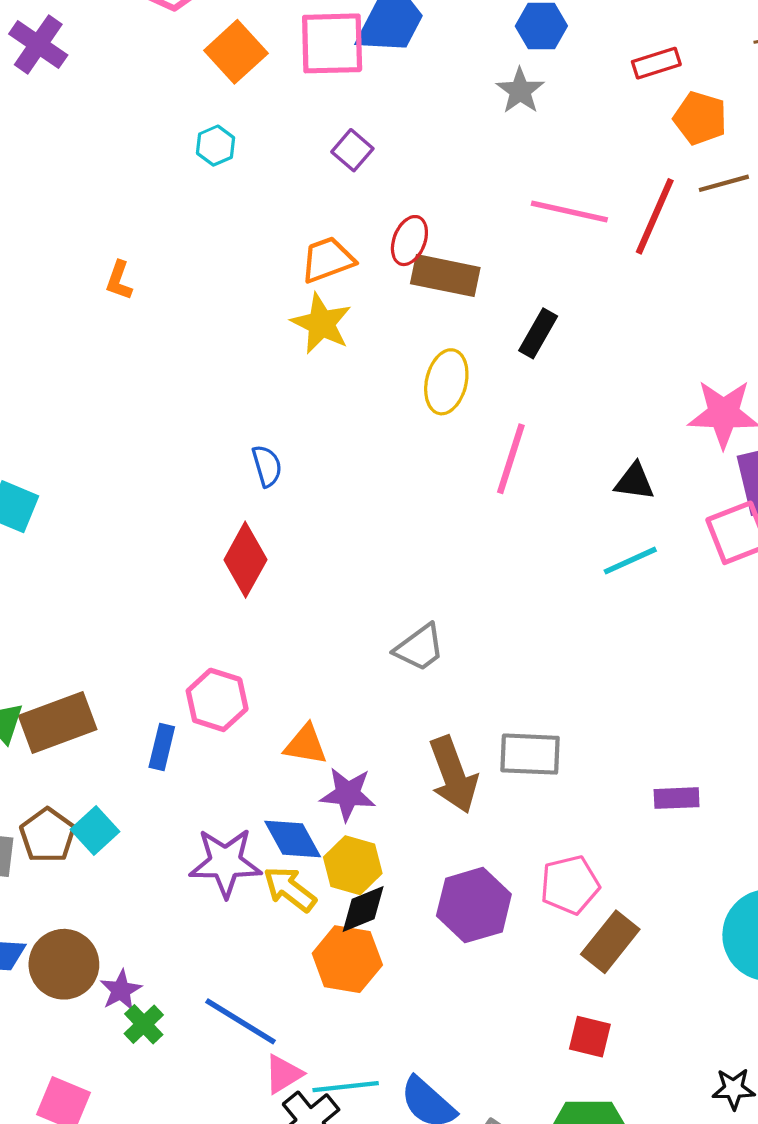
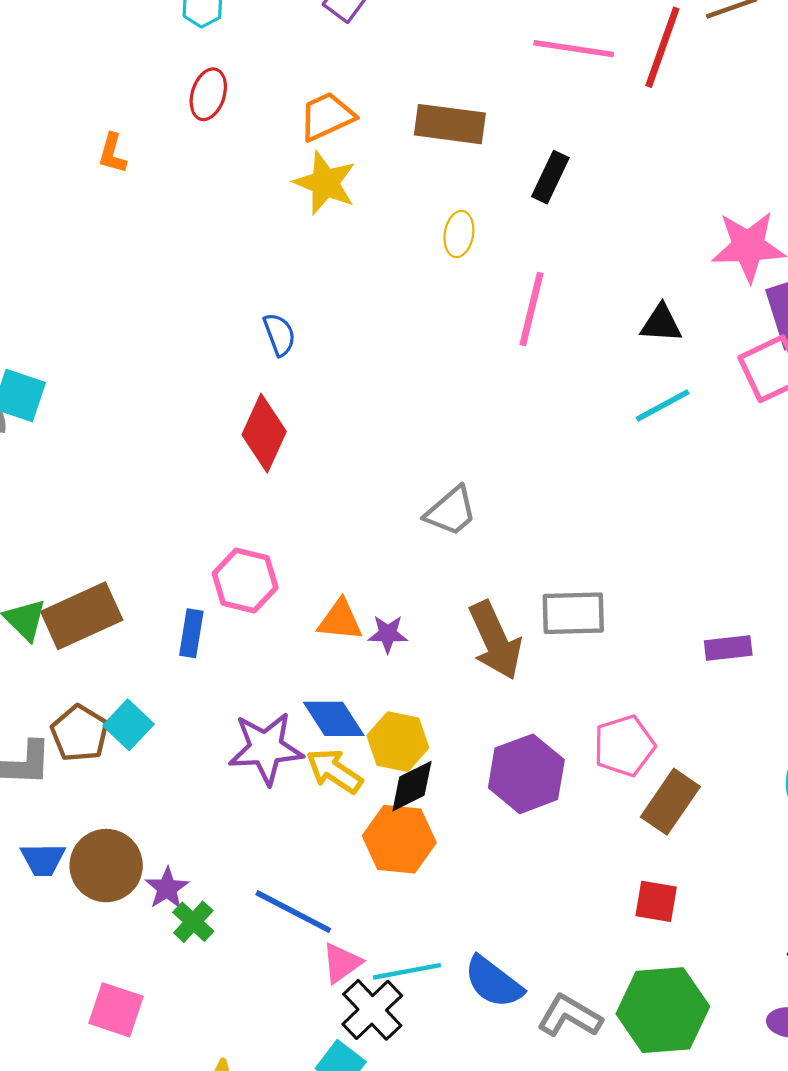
red ellipse: (409, 241) -> (208, 94), moved
yellow ellipse: (446, 382) -> (459, 234), size x0.7
purple star: (348, 794) -> (388, 634), moved, size x0.7

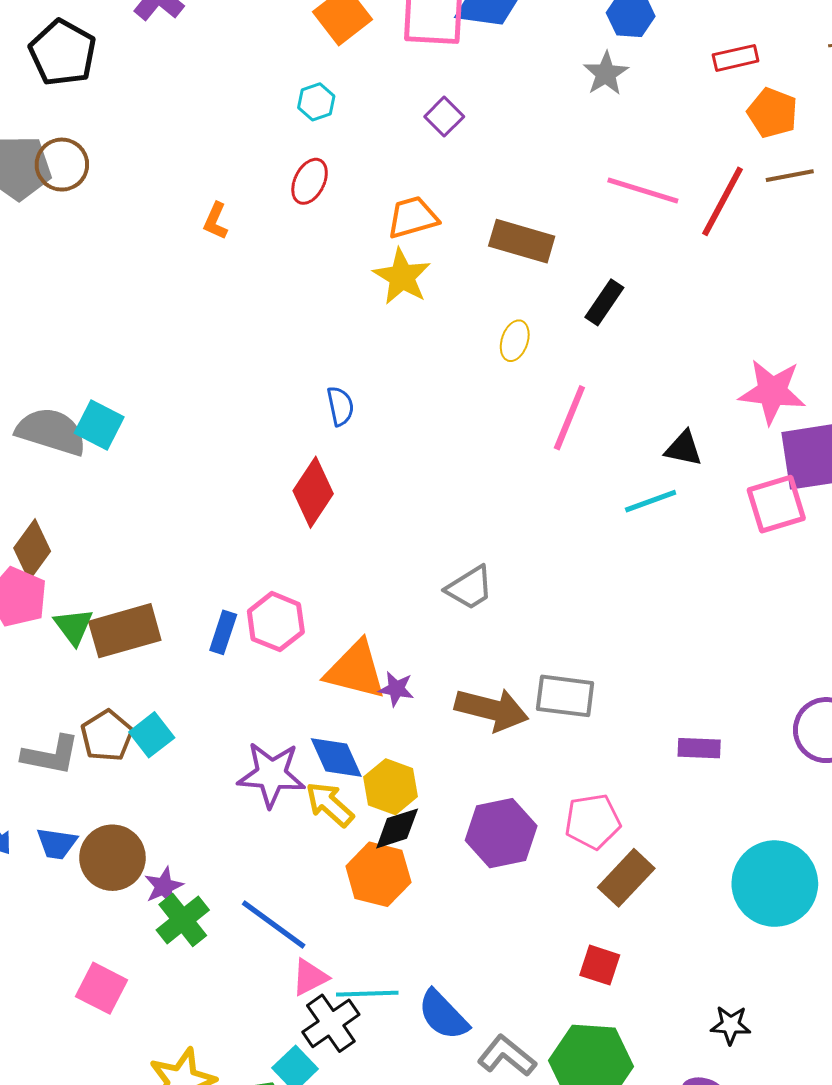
cyan line: (663, 406) -> (651, 501), moved
orange triangle: (340, 620) -> (356, 670), size x1.5
blue rectangle: (191, 633) -> (223, 632), moved
brown arrow: (495, 640) -> (492, 709), turned -60
green cross: (193, 922) -> (183, 920), size x1.4

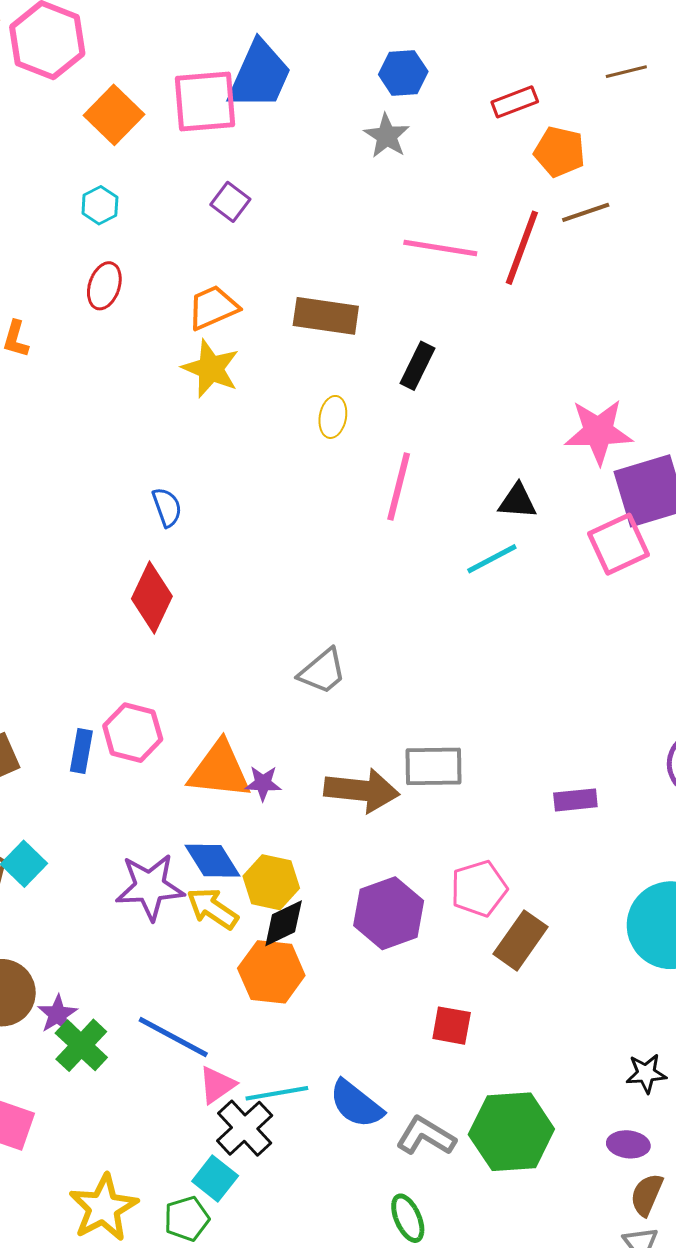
red square: (600, 965) -> (452, 1026), moved

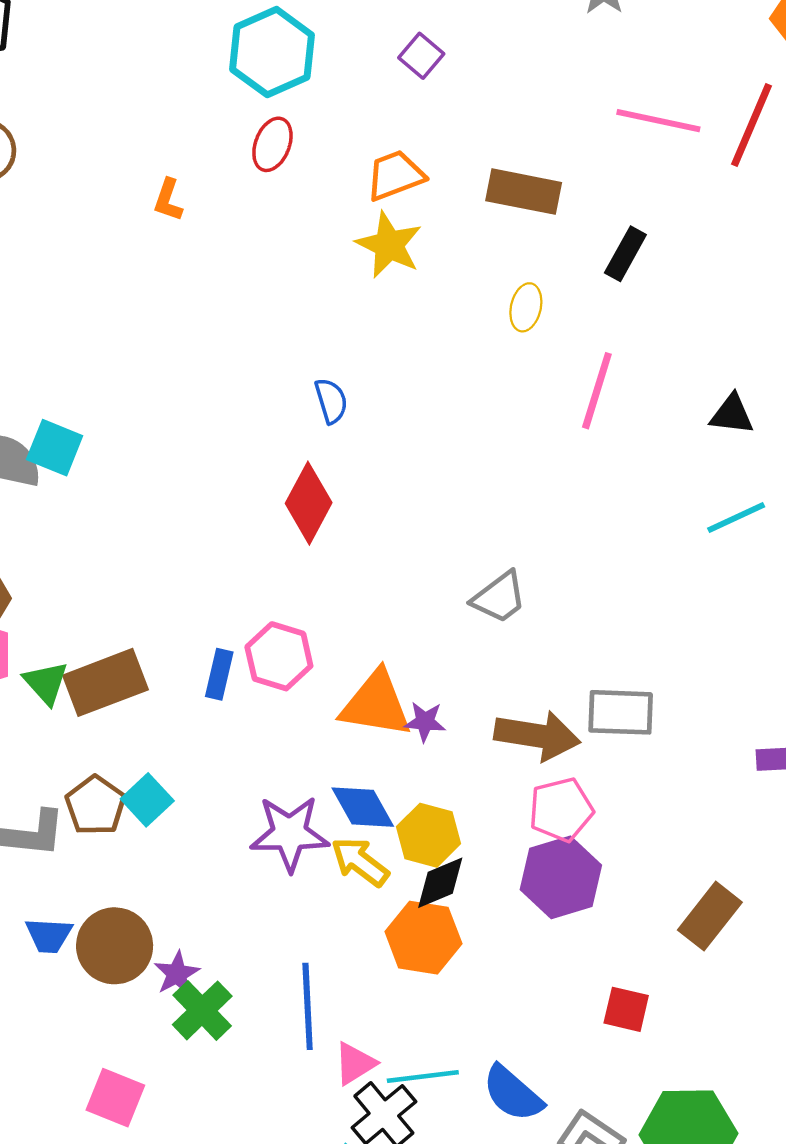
cyan hexagon: (100, 205) -> (272, 52), size x2.0
cyan line: (492, 559) -> (736, 517), moved
pink pentagon: (479, 889) -> (561, 810), moved
blue line: (173, 1037) -> (308, 1006), turned 56

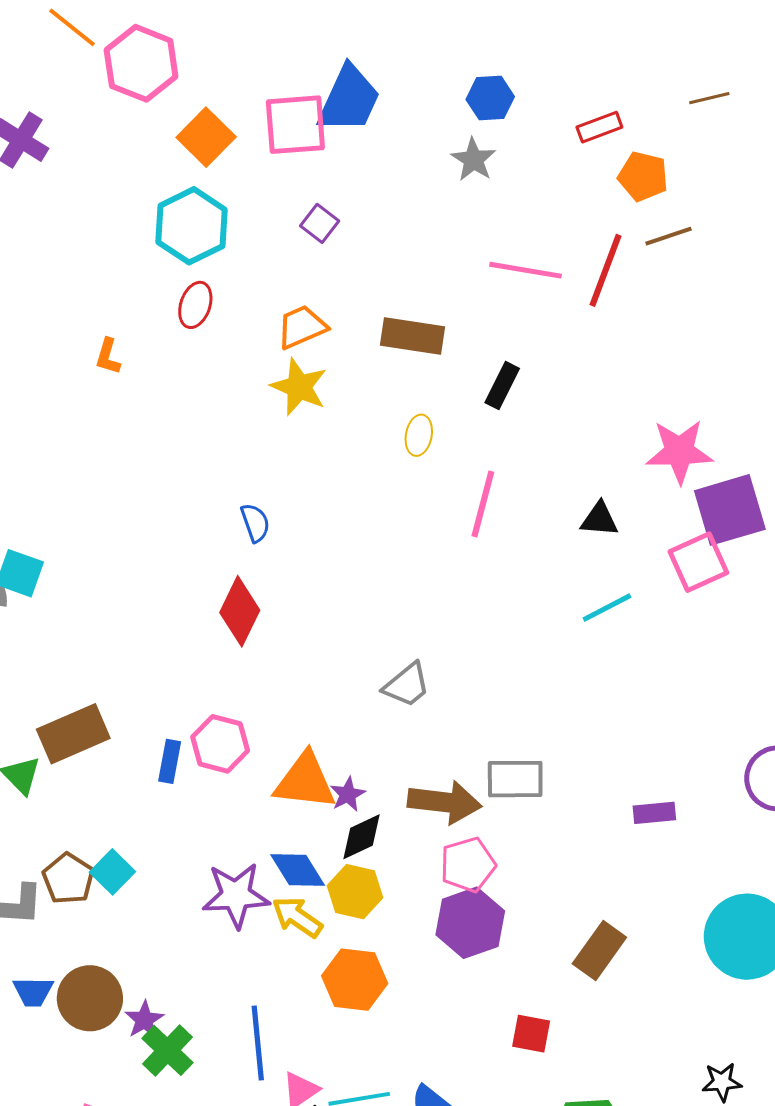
brown rectangle: (105, 682) -> (73, 734), moved
purple star: (425, 722) -> (348, 794), turned -30
black diamond: (440, 883) -> (362, 837), moved

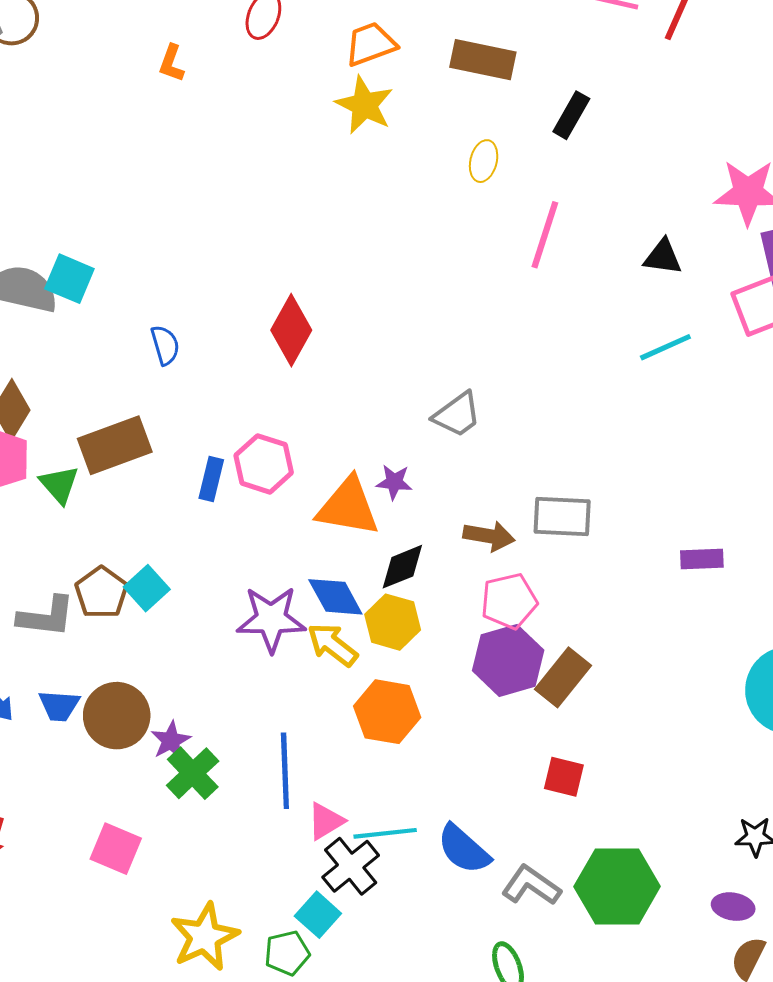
blue semicircle: (255, 523) -> (165, 345), moved
purple star: (348, 794) -> (394, 482), moved, turned 30
brown arrow: (445, 802) -> (489, 536), size x0.7
brown rectangle: (599, 950) -> (563, 677), moved

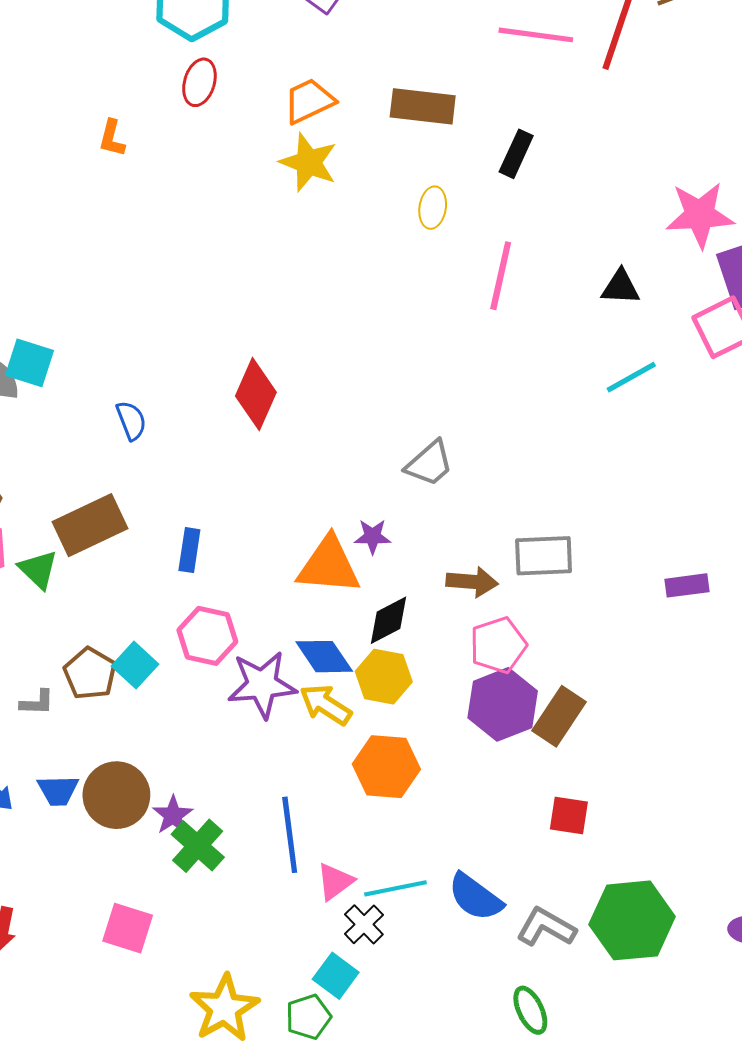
pink hexagon: (264, 464) -> (207, 636), moved
gray L-shape: (46, 617) -> (37, 703), size x0.6
black cross: (351, 866) -> (364, 924), size x0.7

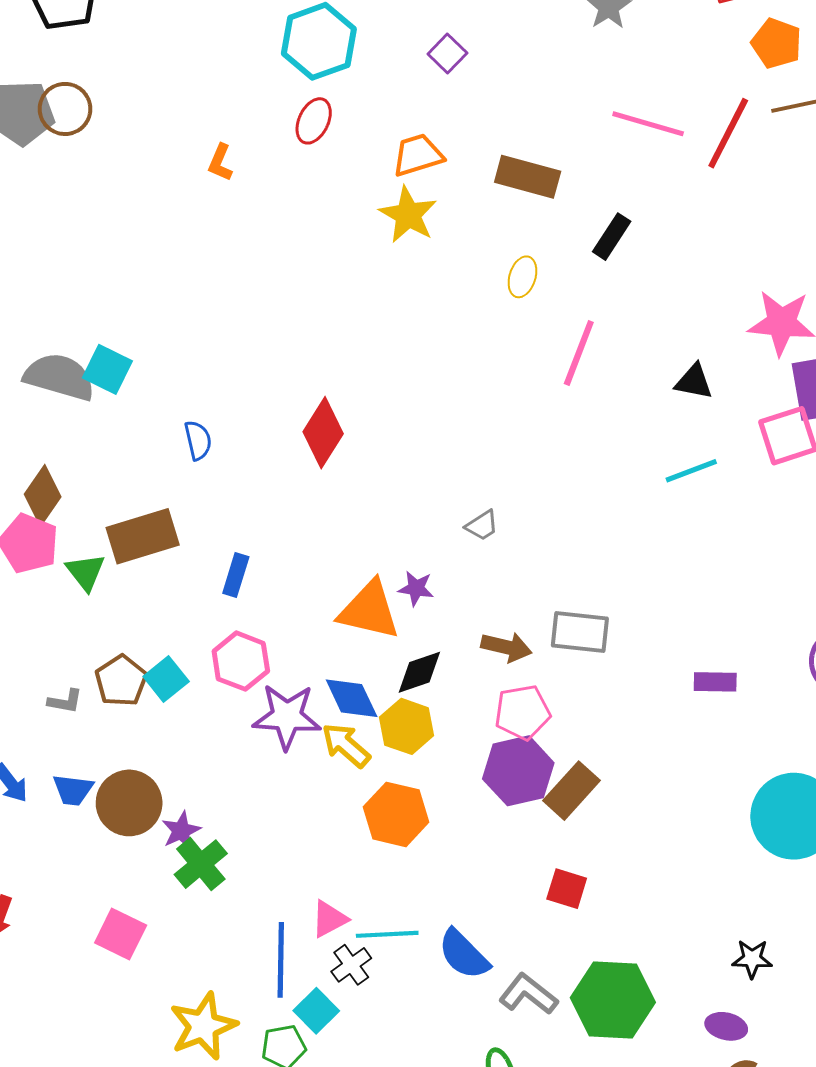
gray trapezoid: (429, 463) -> (482, 525), size x0.7
blue line: (290, 835) -> (281, 960), moved

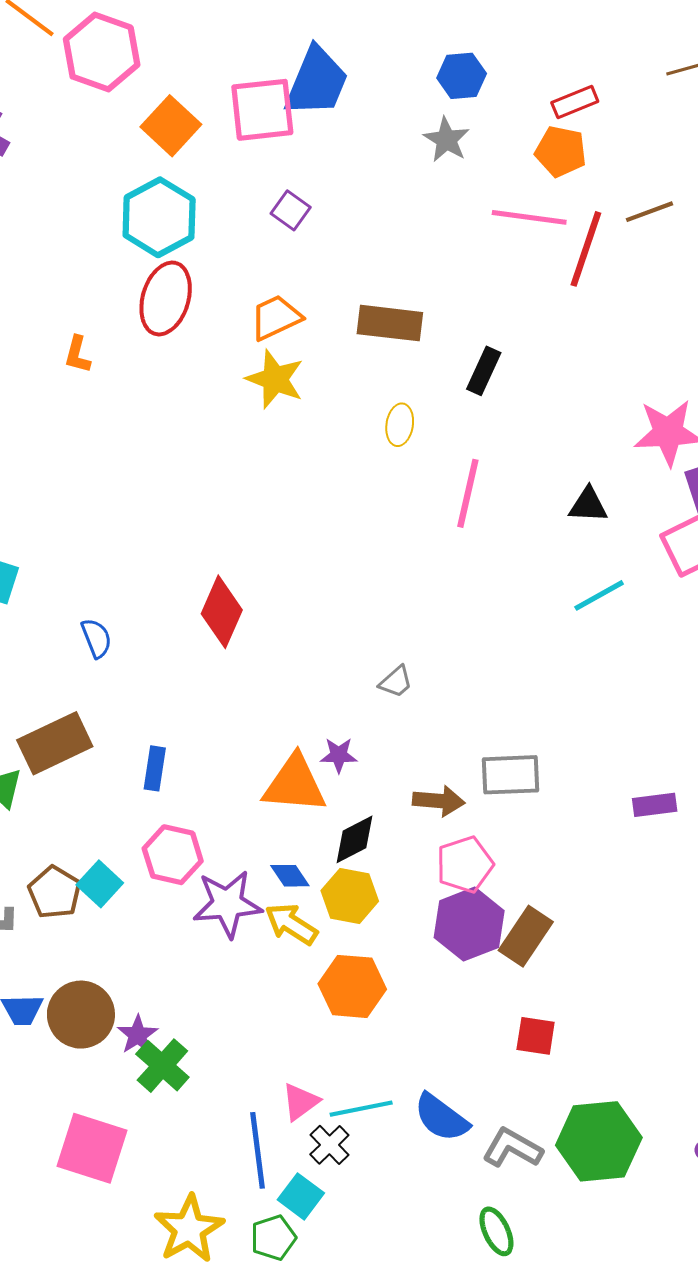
orange pentagon: (777, 43) -> (561, 151), moved
red ellipse: (314, 121) -> (166, 298), size x1.5
pink line: (648, 124) -> (529, 217), moved
blue diamond: (352, 698) -> (290, 876), size x0.7
pink square: (121, 934) -> (92, 1148), size x1.4

